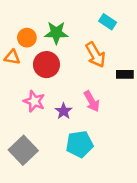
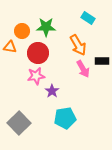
pink star: (34, 101) -> (36, 76), moved, turned -30
pink arrow: (92, 101) -> (83, 69), moved

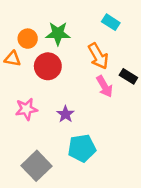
black rectangle: (102, 61) -> (128, 76), turned 32
pink star: (36, 76) -> (26, 109), moved
gray square: (19, 123) -> (36, 166), moved

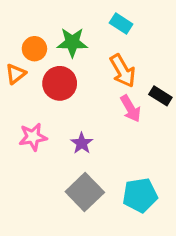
cyan rectangle: (111, 22) -> (121, 24), moved
orange triangle: (13, 59) -> (16, 74), turned -48
cyan pentagon: (82, 148) -> (140, 195), moved
gray square: (36, 166) -> (85, 192), moved

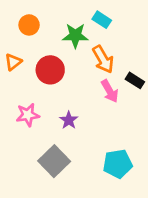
green star: (72, 42) -> (75, 36), moved
orange circle: (34, 49) -> (29, 25), moved
gray square: (85, 192) -> (54, 161), moved

